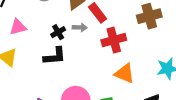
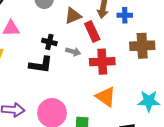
gray arrow: (80, 28) -> (73, 52), moved
black cross: (58, 32) -> (49, 42), turned 32

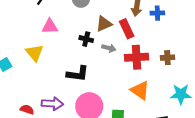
brown triangle: (73, 16) -> (104, 24), moved
brown cross: (142, 46) -> (167, 58), moved, size x0.6
black L-shape: (41, 65) -> (78, 74), moved

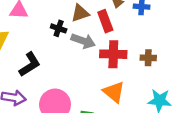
gray arrow: (109, 48) -> (83, 41), size x1.5
black L-shape: (78, 74) -> (30, 64), moved, turned -45

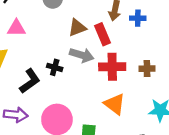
black cross: (59, 28) -> (55, 67), moved

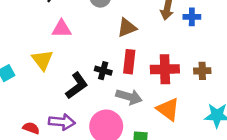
red rectangle: (103, 34) -> (129, 62), moved, turned 30
gray arrow: (82, 55) -> (129, 97), moved

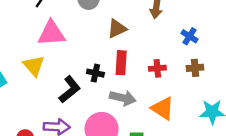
blue cross: (192, 17) -> (190, 36), moved, turned 35
pink triangle: (62, 29) -> (51, 33), size x1.4
red cross: (165, 69) -> (157, 68), size x0.6

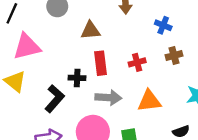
brown triangle: (117, 29) -> (90, 31), turned 30
orange triangle: (163, 108) -> (149, 101), turned -30

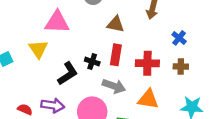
red cross: (137, 62) -> (147, 63), size x1.5

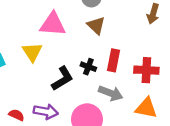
brown triangle: (115, 24) -> (96, 25), moved, turned 30

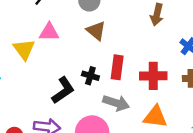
pink triangle: (53, 24) -> (49, 32), size x0.7
yellow triangle: (32, 52) -> (24, 49), moved

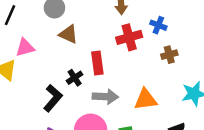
black cross: (90, 76) -> (75, 78), turned -35
red cross: (153, 76) -> (129, 37), moved

